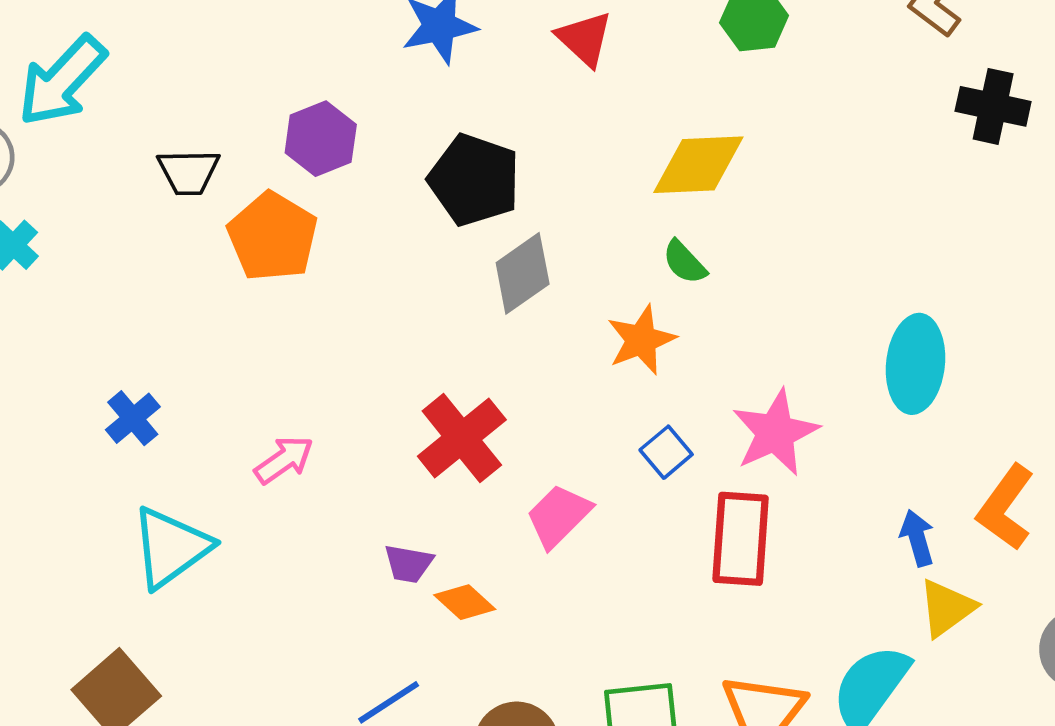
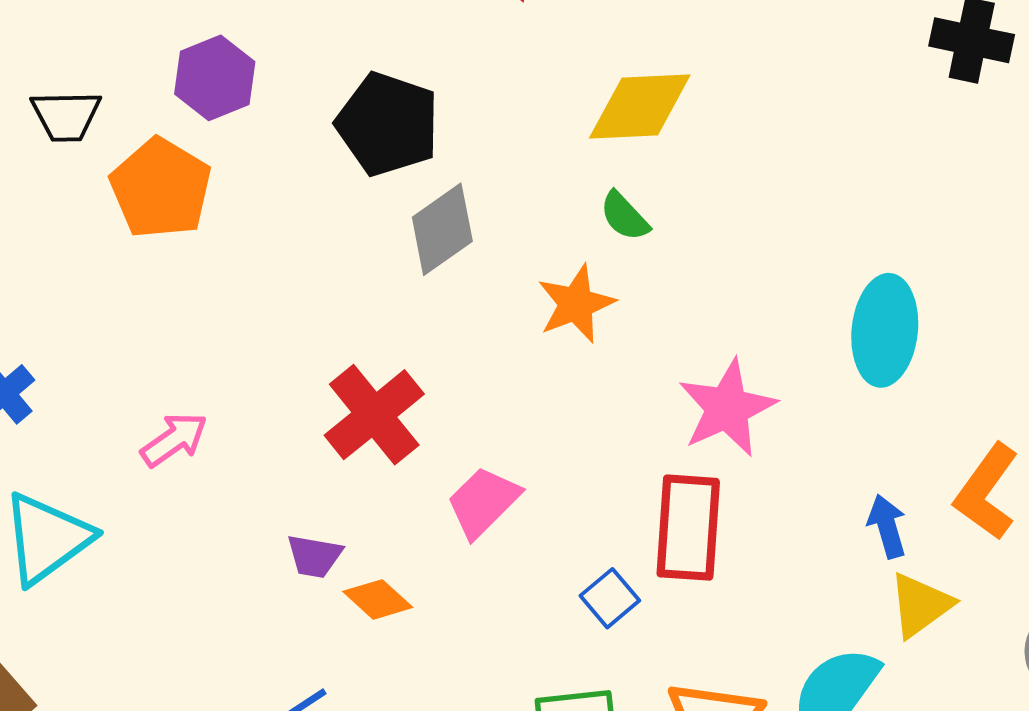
blue square: (666, 452) -> (610, 598), moved

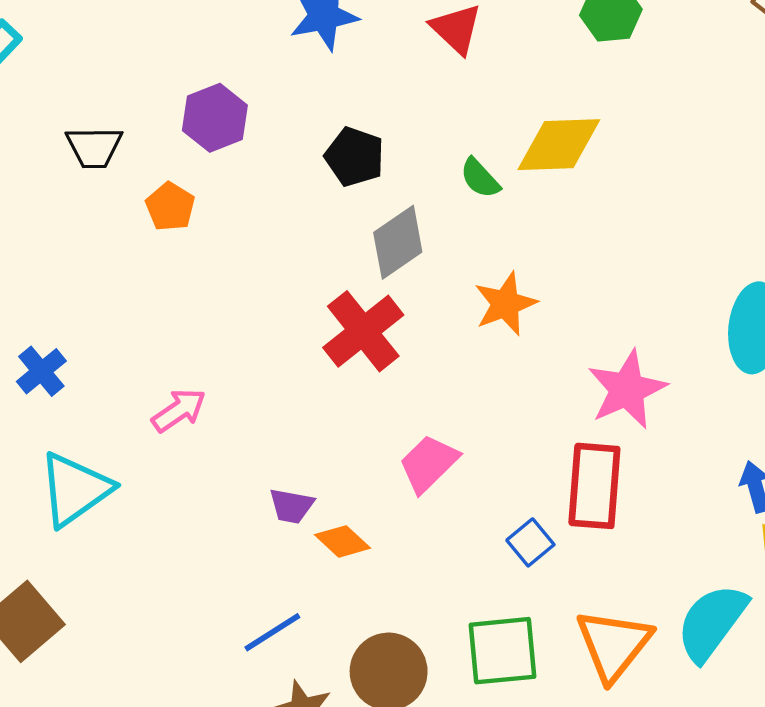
black pentagon: (388, 124) -> (355, 157), size x0.7
orange pentagon: (161, 188) -> (170, 207), size x0.6
green semicircle: (625, 216) -> (480, 178), moved
red cross: (374, 415) -> (363, 331), moved

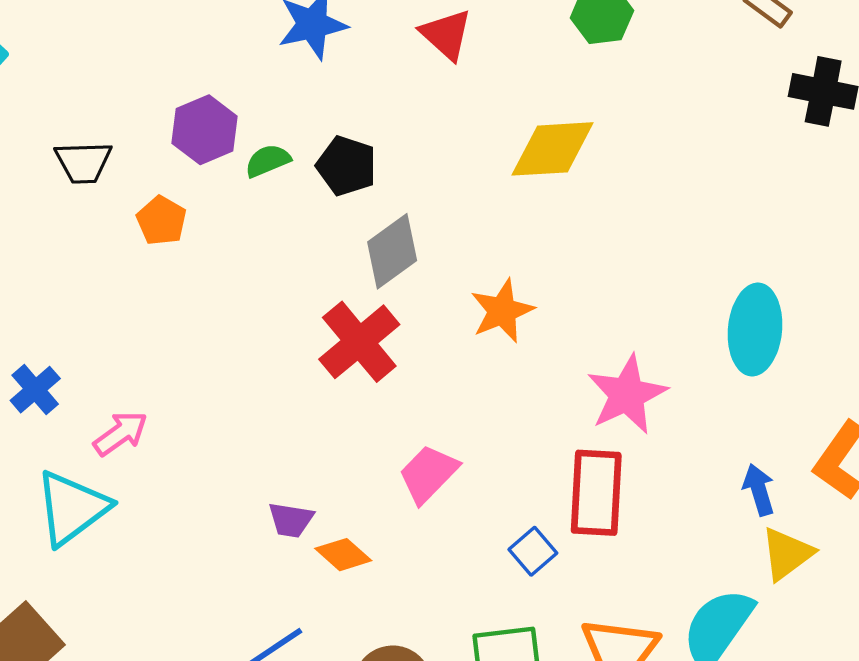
green semicircle: (480, 178) -> (268, 161), moved, turned 111
pink arrow: (179, 410) -> (120, 433), moved

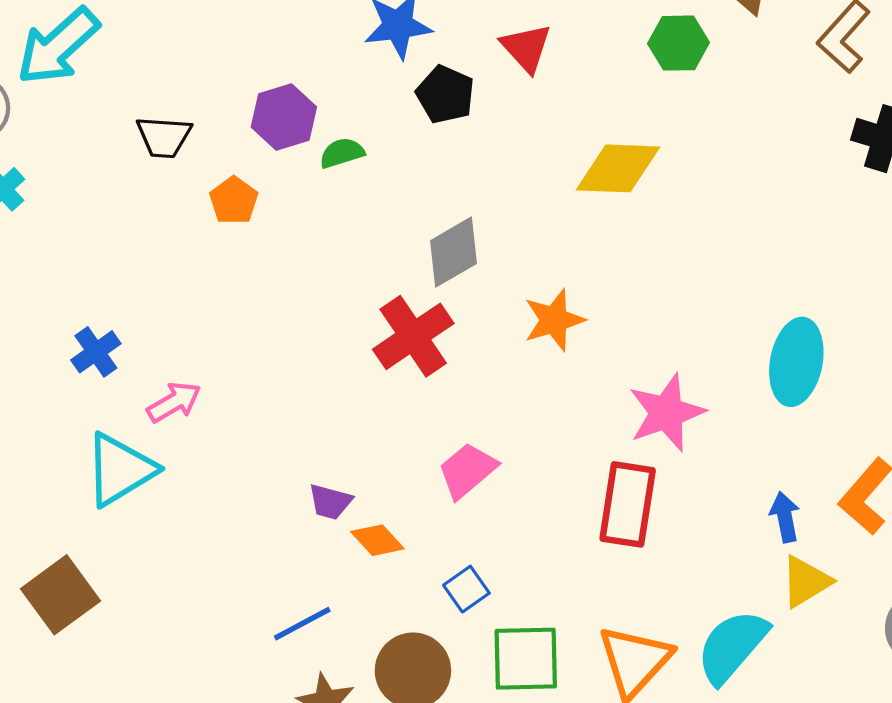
black pentagon: (347, 166) -> (445, 94), moved
blue square: (533, 551) -> (466, 589), moved

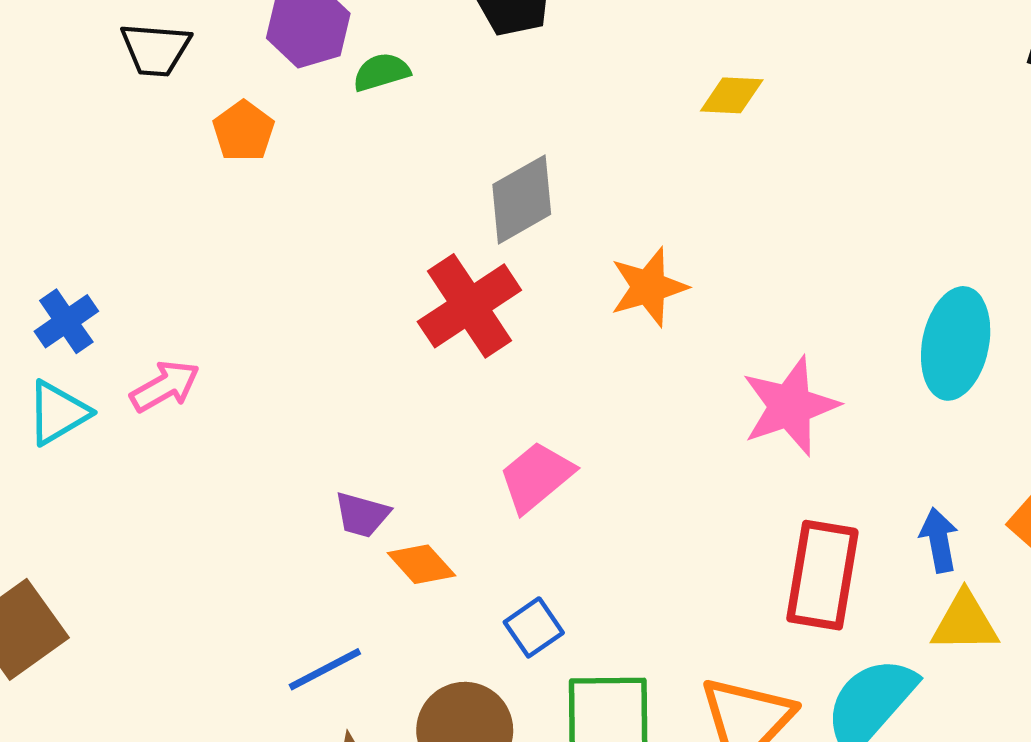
yellow diamond: (618, 168) -> (732, 95), size x0.6
cyan triangle: (120, 470) -> (58, 413), moved, size x0.7
red rectangle: (628, 504) -> (822, 575), moved
yellow triangle: (806, 581) -> (965, 622), turned 30

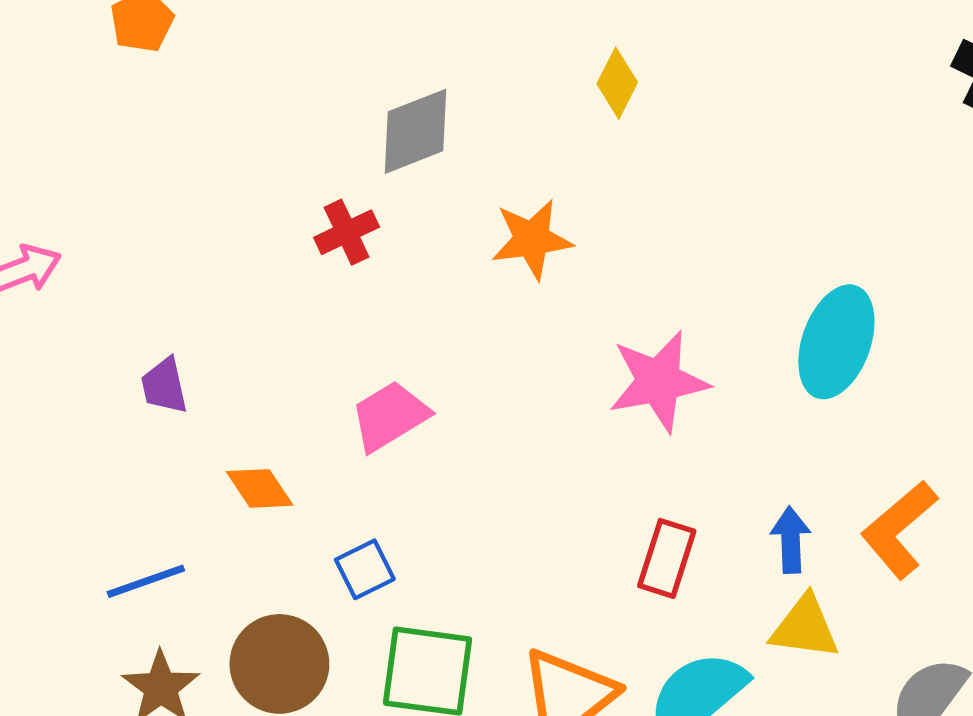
yellow diamond: (732, 95) -> (617, 83), moved, turned -74
red cross: (469, 306) -> (347, 232), size x0.6
purple trapezoid: (362, 515) -> (164, 386), moved, turned 54
red rectangle: (822, 575) -> (667, 558), size x0.7

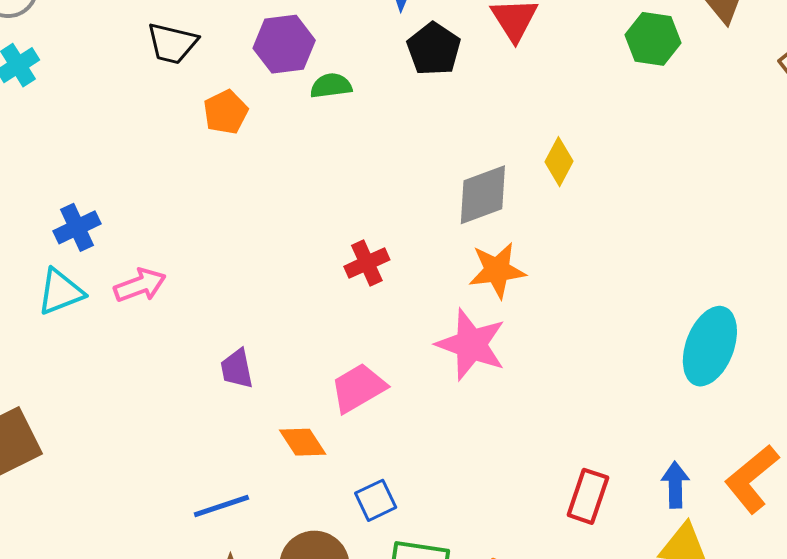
gray diamond: (416, 131) -> (483, 195), moved
pink star: (659, 381) -> (471, 345), moved, turned 30
pink trapezoid: (390, 416) -> (358, 388), moved

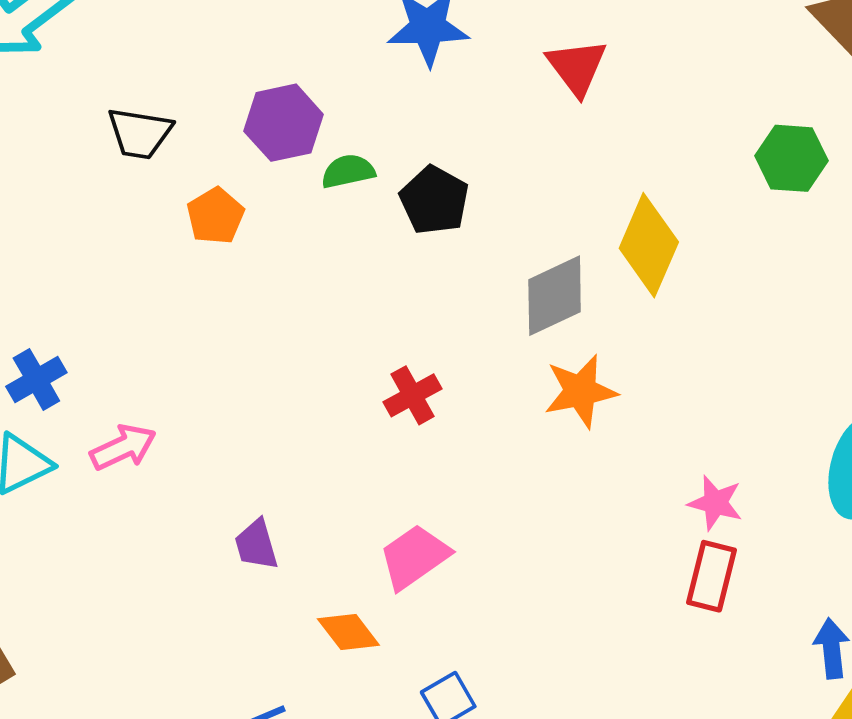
green hexagon: (653, 39) -> (791, 158), moved
black pentagon: (434, 49) -> (434, 200), moved
yellow diamond: (559, 162) -> (649, 245), size x1.6
pink star: (471, 345) -> (715, 503), moved, size x0.6
red rectangle: (588, 496) -> (712, 576), moved

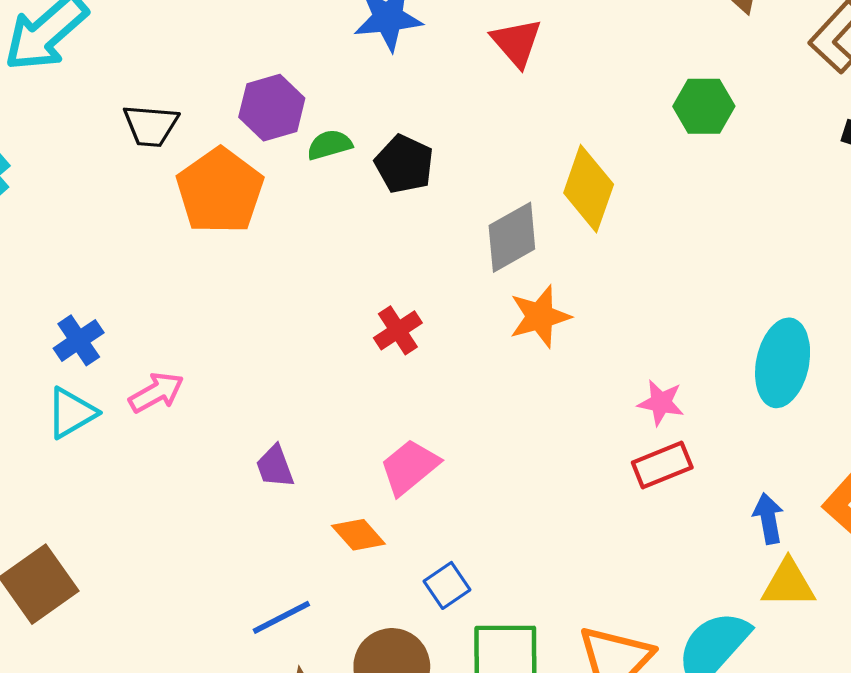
orange pentagon: (215, 216) -> (220, 191), size x1.8
red rectangle: (712, 576) -> (662, 465), turned 58

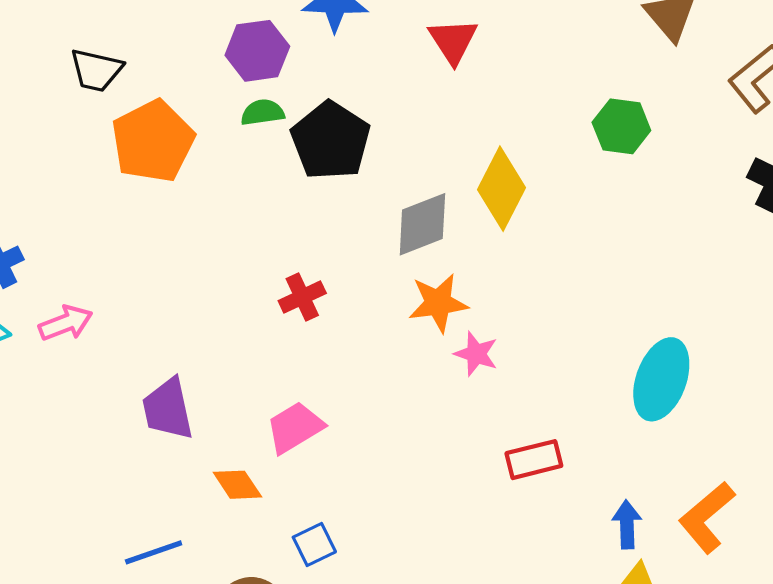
purple hexagon: (272, 108) -> (257, 51), moved
black pentagon: (404, 164) -> (331, 141), size x1.4
pink star: (661, 403) -> (476, 354), moved
purple trapezoid: (275, 466) -> (168, 409), size x1.5

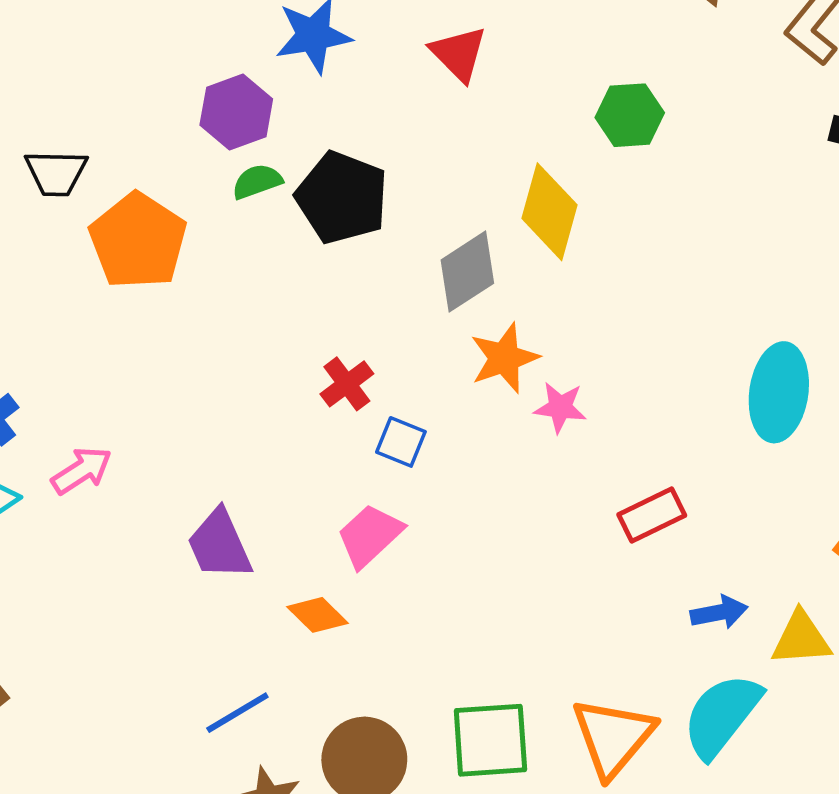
green hexagon: (621, 126) -> (630, 115), moved
blue arrow: (627, 524) -> (719, 612), moved, turned 93
blue square: (314, 545) -> (401, 442), moved, turned -30

